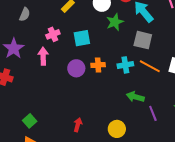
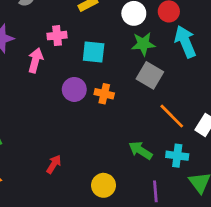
gray square: (143, 40) -> (150, 75), moved
cyan cross: (125, 65) -> (177, 156), moved
purple line: (153, 113) -> (155, 191), moved

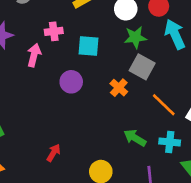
orange cross: (104, 94) -> (119, 88), moved, turned 30

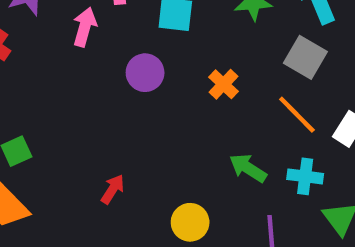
gray square: (142, 67) -> (305, 57), moved

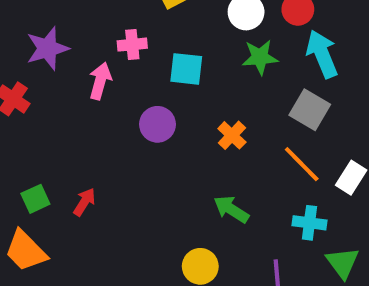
green arrow: (248, 168) -> (231, 209), moved
red arrow: (113, 189) -> (84, 202), moved

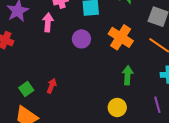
orange cross: (232, 135) -> (121, 37), size x1.6
green arrow: (231, 209) -> (128, 75), turned 72

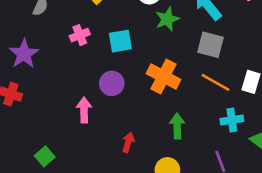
pink arrow: (48, 22) -> (84, 110), moved
red arrow: (52, 86) -> (128, 142), moved

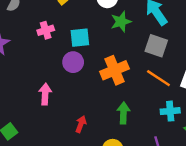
orange cross: (163, 77) -> (115, 70), turned 36
purple circle: (112, 83) -> (73, 62), moved

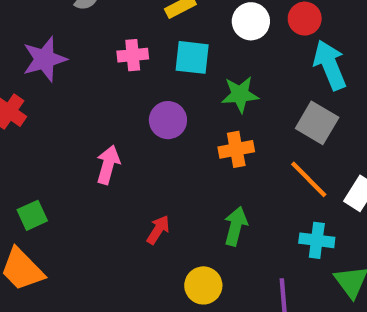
green star: (121, 22) -> (240, 94), moved
cyan square: (80, 38) -> (192, 57), moved
orange cross: (115, 70) -> (236, 149), size x0.7

